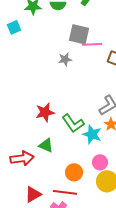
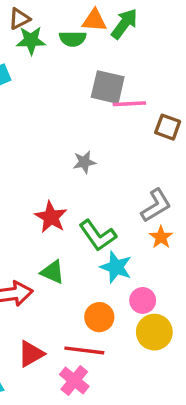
gray star: (65, 59) -> (84, 162), moved
red star: (45, 112) -> (51, 217), turned -30
cyan star: (92, 134) -> (116, 267), moved

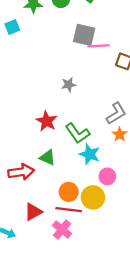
orange circle: (99, 317) -> (69, 192), moved
yellow circle: (154, 332) -> (93, 197), moved

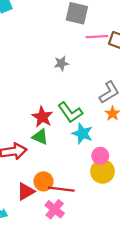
pink line: (99, 46) -> (97, 37), moved
red star: (47, 121) -> (42, 117), moved
orange circle: (69, 192) -> (43, 181), moved
yellow circle: (93, 197) -> (102, 171), moved

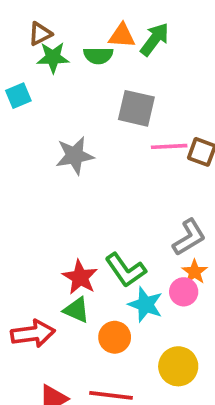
gray star: (61, 63) -> (75, 156), moved, size x1.5
pink circle: (100, 156) -> (184, 292), moved
orange circle: (43, 181) -> (115, 337), moved

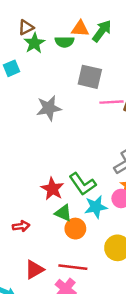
green star: (53, 57) -> (34, 43), turned -30
cyan star: (146, 305) -> (96, 207), turned -30
green triangle: (76, 310) -> (63, 213), moved
red arrow: (33, 334) -> (21, 226), size x0.6

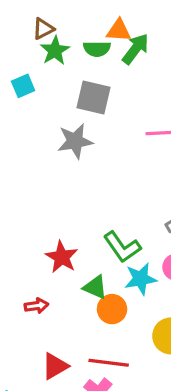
green arrow: (102, 31) -> (136, 49), moved
gray square: (90, 77) -> (94, 98), moved
red star: (52, 189) -> (62, 257), moved

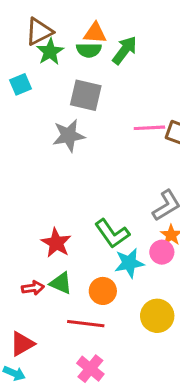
brown triangle: (43, 29) -> (39, 32), size x1.4
orange triangle: (119, 30) -> (95, 33), moved
green triangle: (95, 287) -> (61, 283), moved
red line: (109, 363) -> (86, 324), moved
red triangle: (55, 366) -> (22, 344), moved

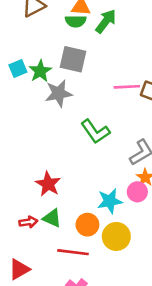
green star: (50, 52) -> (40, 71), moved
cyan square: (20, 84) -> (18, 68), moved
green L-shape: (112, 233) -> (95, 131), moved
yellow circle: (157, 316) -> (116, 236), moved

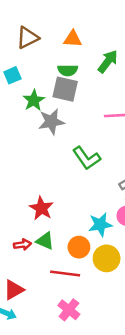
green semicircle: (76, 21) -> (68, 70), moved
green arrow: (106, 21) -> (108, 61), moved
cyan square: (18, 68) -> (12, 75), moved

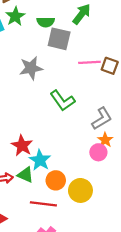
gray square: (65, 89) -> (59, 39), moved
green star: (34, 100) -> (15, 16), moved
cyan star: (100, 225) -> (40, 160), moved, turned -30

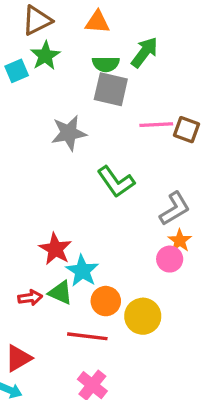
green semicircle: (46, 22) -> (106, 64), moved

